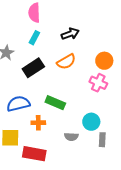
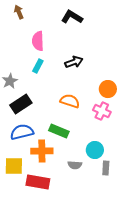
orange semicircle: (66, 62) -> (70, 101), moved, turned -132
black rectangle: (33, 68) -> (21, 104), moved
orange cross: (38, 123) -> (42, 151), size x1.5

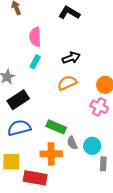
orange semicircle: (70, 101) -> (67, 83), moved, turned -42
orange cross: (42, 151) -> (51, 154), moved
gray semicircle: (75, 165) -> (72, 143), moved, turned 64

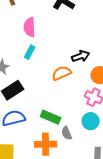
black arrow: (71, 58) -> (81, 56), moved
cyan circle: (92, 146) -> (91, 121), moved

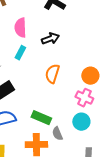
black arrow: (81, 56) -> (50, 39), moved
orange semicircle: (62, 73) -> (52, 74), turned -48

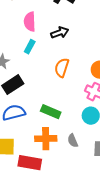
gray semicircle: (57, 134) -> (73, 141), moved

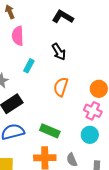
pink semicircle: (30, 22) -> (18, 36), moved
black arrow: (60, 33) -> (59, 52), turned 78

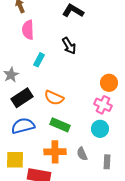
orange semicircle: (61, 87) -> (54, 98), moved, turned -84

